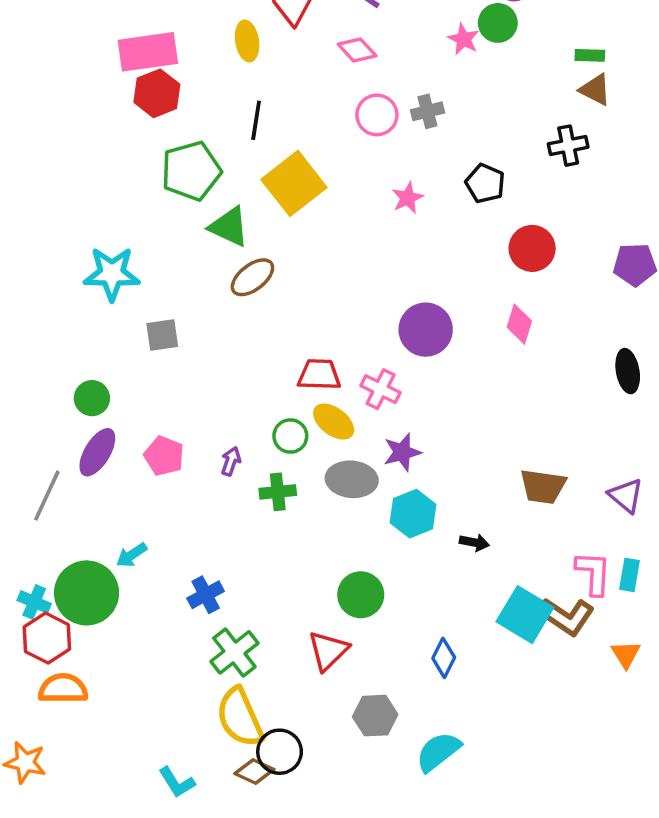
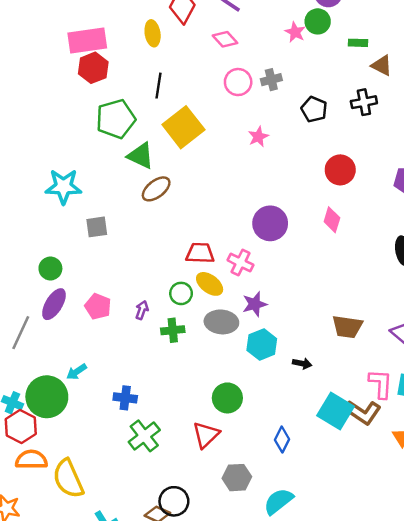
green rectangle: (590, 55) -> (358, 43), moved
black pentagon: (485, 183) -> (314, 109), moved
blue cross: (206, 595) -> (125, 398), turned 35
yellow semicircle: (240, 717) -> (68, 479), moved

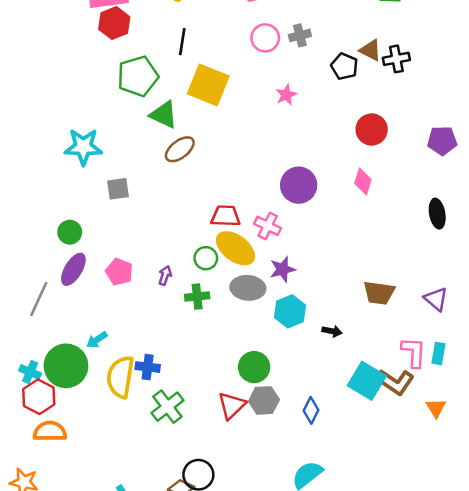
brown triangle: (382, 65) -> (370, 50), moved
yellow square: (183, 127) -> (208, 85), turned -30
yellow ellipse: (210, 284) -> (236, 248), size x1.4
gray hexagon: (237, 478) -> (264, 400), moved
yellow semicircle: (68, 479) -> (120, 377), moved, turned 33

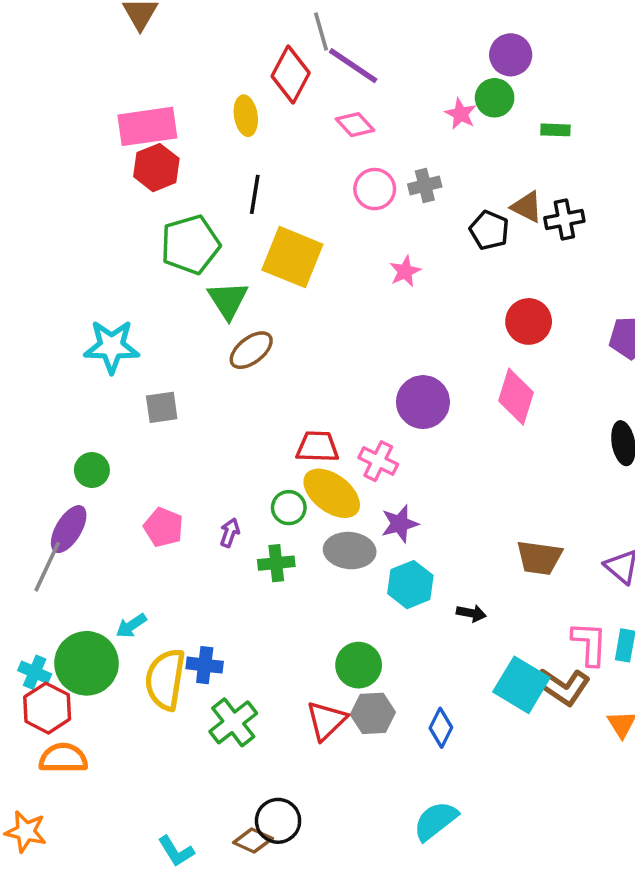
green triangle: (164, 115) -> (228, 300), turned 32
pink diamond: (363, 181) -> (516, 397), size x1.4
purple ellipse: (73, 269) -> (69, 529), moved

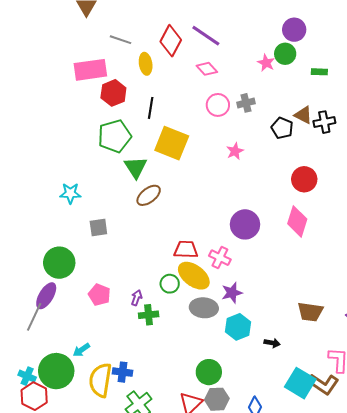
gray line: (321, 32) -> (120, 40), moved, turned -55
red hexagon: (156, 168) -> (113, 93), moved
cyan star: (112, 347) -> (70, 193), size x0.7
green circle: (92, 470) -> (59, 263), size x1.6
green cross: (276, 563) -> (149, 315), moved

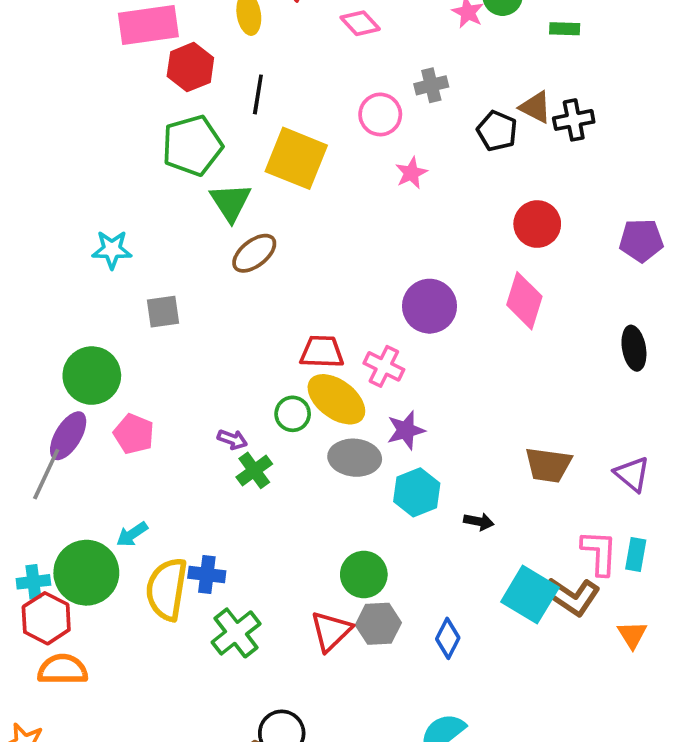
pink circle: (218, 105) -> (380, 114), moved
pink pentagon: (99, 295) -> (134, 434), moved
purple arrow: (137, 298) -> (232, 439), turned 91
green cross: (149, 315) -> (254, 470), turned -30
cyan cross: (27, 376) -> (33, 582), turned -30

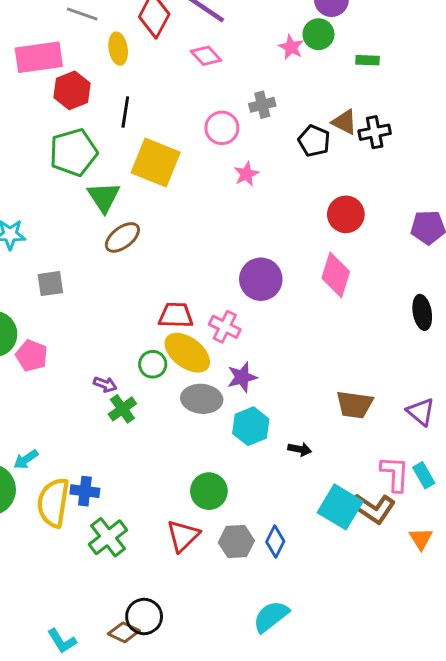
pink pentagon: (134, 434) -> (32, 356), moved
cyan rectangle: (636, 554) -> (424, 475), turned -40
gray hexagon: (378, 624) -> (236, 542), moved

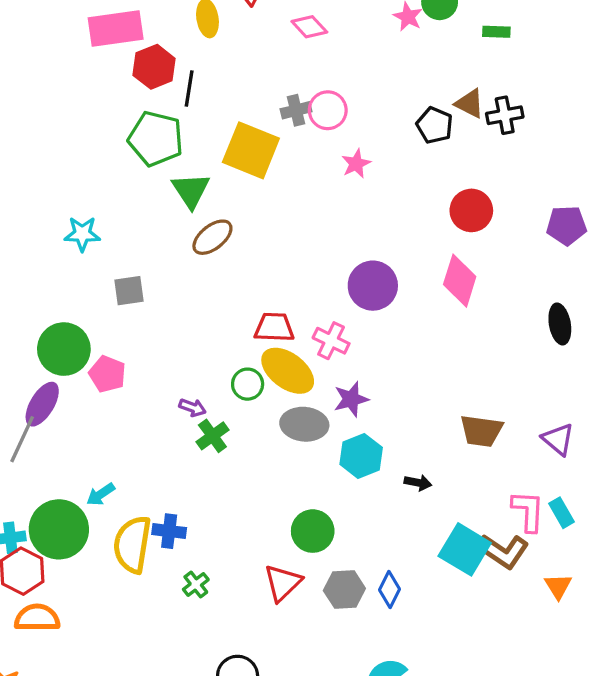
gray cross: (262, 105) -> (296, 110), moved
black line: (125, 112) -> (189, 89), moved
green pentagon: (73, 152) -> (156, 139), turned 30
green cross: (108, 537) -> (196, 584), size x0.6

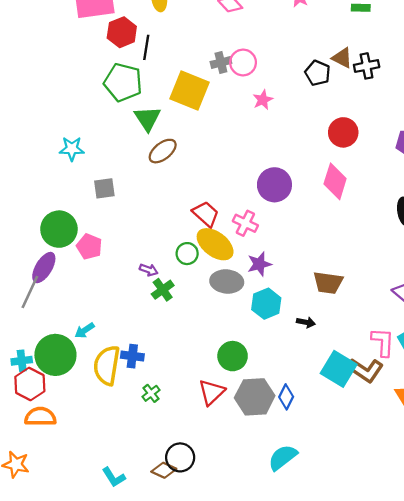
red trapezoid: (274, 327) -> (206, 214), turned 40
brown trapezoid: (481, 431) -> (328, 283), moved
gray hexagon: (344, 590) -> (255, 397), size x1.4

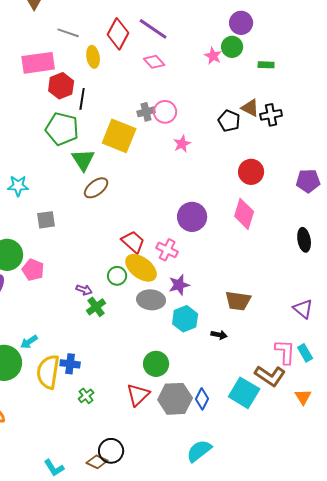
cyan square: (339, 369) -> (244, 393), moved

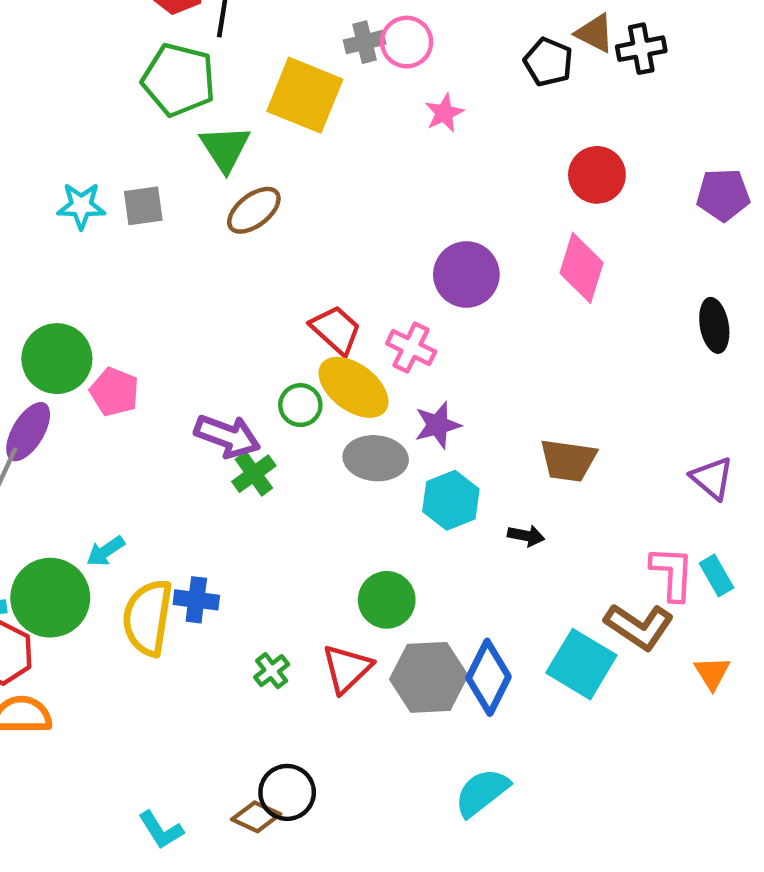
gray square: (46, 220) -> (143, 206), moved
purple arrow: (84, 290) -> (227, 436), size x1.8
green cross: (86, 396) -> (272, 671), moved
blue diamond: (202, 399) -> (489, 677), size x1.5

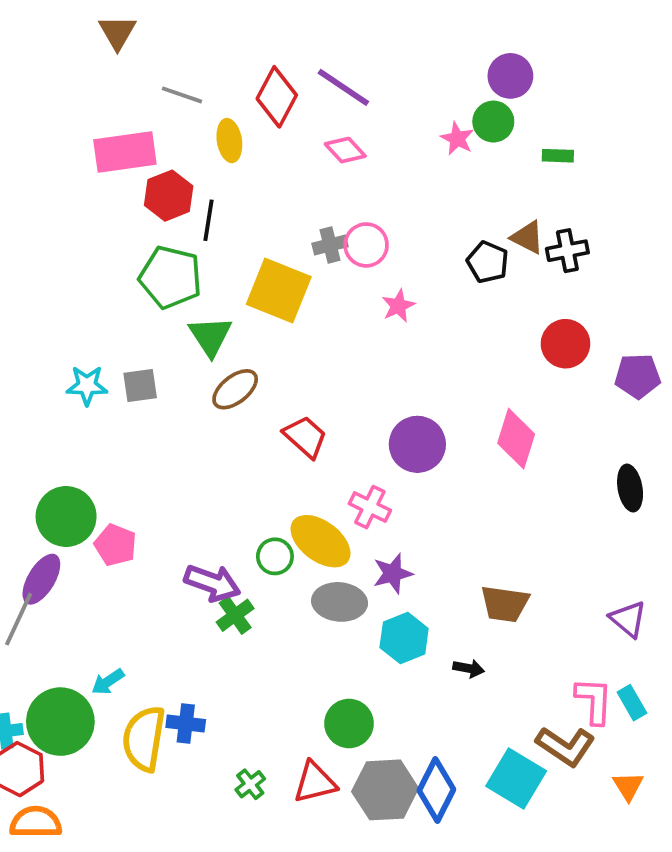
red circle: (597, 175) -> (565, 344), moved
red trapezoid: (336, 330) -> (305, 437), moved
red triangle: (347, 668) -> (315, 782), turned 30

